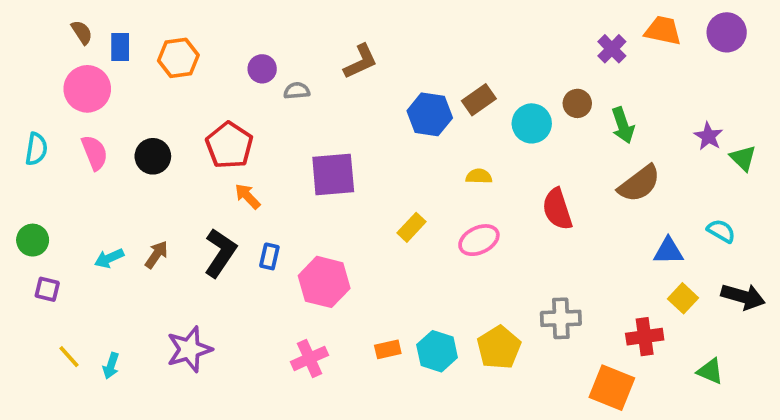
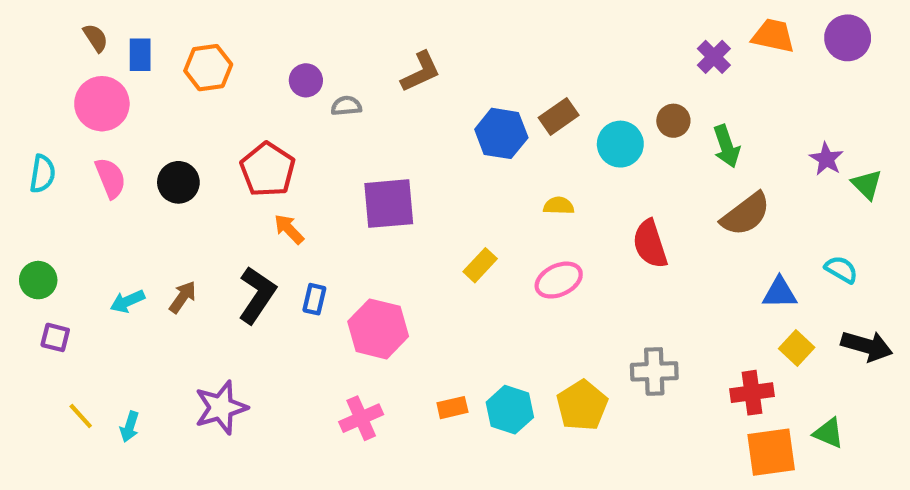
orange square: (612, 388) -> (771, 452), moved, turned -30

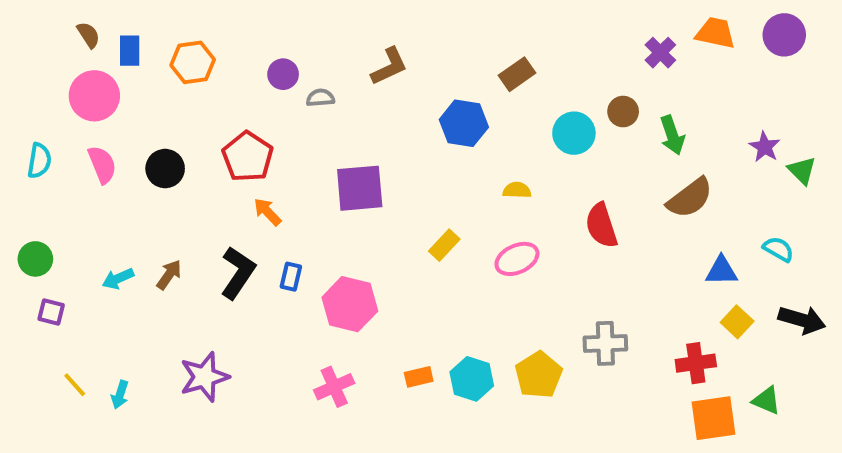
brown rectangle: (559, 116) -> (517, 74), moved

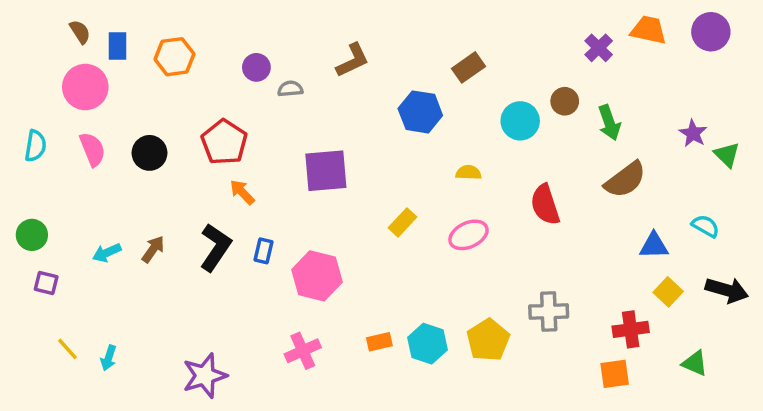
purple star: (204, 377) -> (205, 376), moved
orange square: (713, 418) -> (615, 374), moved, size x0.7

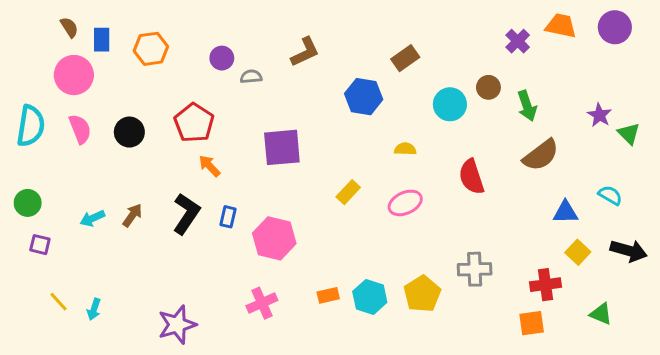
cyan semicircle: (35, 146) -> (31, 126), size x1.5

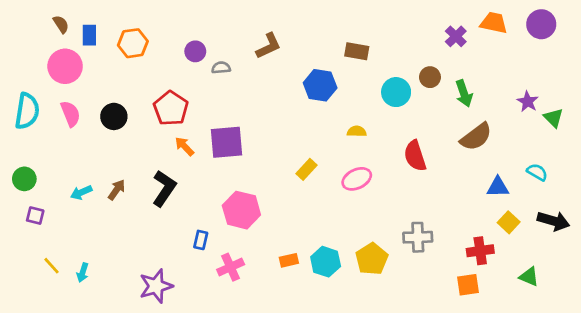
brown rectangle: (405, 58) -> (357, 51), turned 45
purple square: (282, 147) -> (226, 142), moved
blue rectangle: (228, 217) -> (201, 240), moved

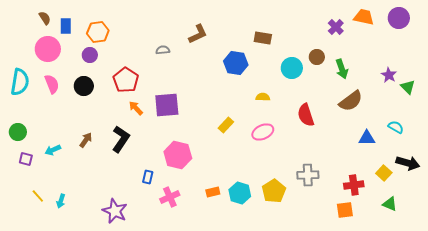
purple circle: (195, 51) -> (90, 55), moved
cyan arrow: (81, 192) -> (53, 150), moved
yellow square: (509, 222) -> (384, 173), moved
purple star: (156, 286) -> (115, 211), turned -30

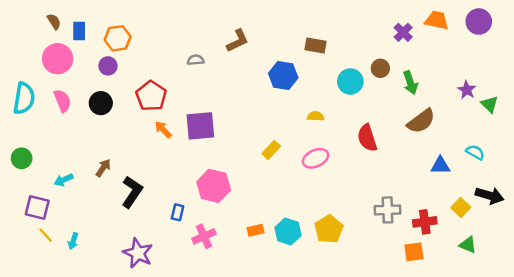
black L-shape: (121, 139) -> (132, 192), moved
purple square: (26, 159) -> (37, 207), moved, size x1.5
gray cross: (308, 175) -> (388, 210), moved

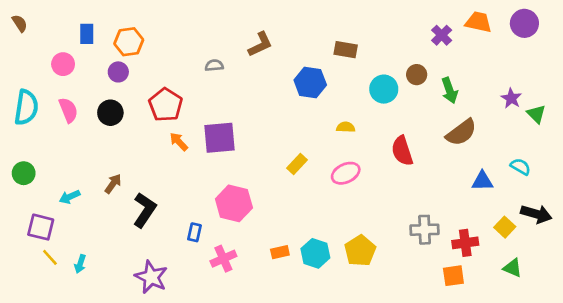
brown semicircle: (54, 22) -> (20, 23), moved
pink circle: (58, 59) -> (63, 64), size x0.7

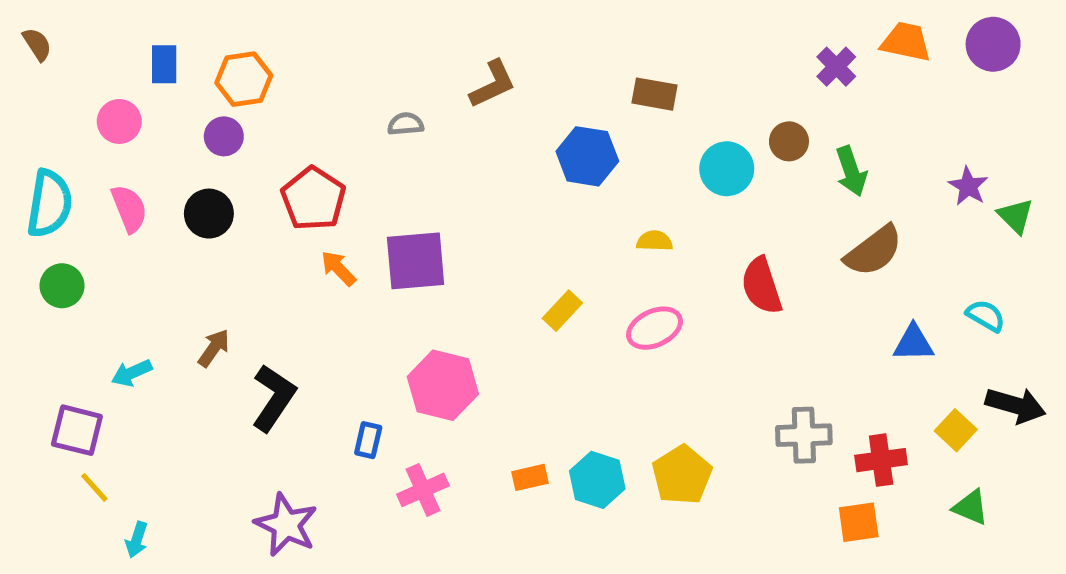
green circle: (24, 173) -> (62, 286), moved
cyan arrow: (80, 264) -> (137, 540), moved

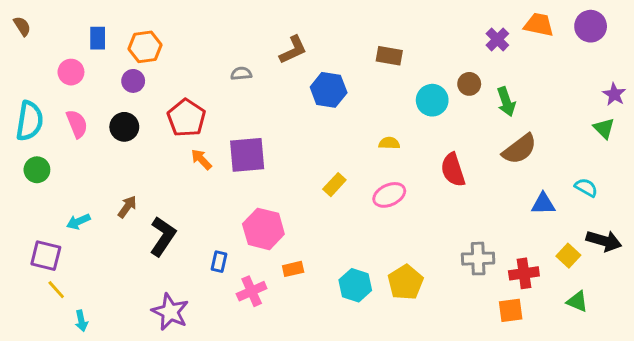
blue hexagon: (587, 156) -> (329, 90), moved
purple star: (968, 186) -> (614, 94), moved
orange rectangle: (530, 477) -> (293, 269), moved
cyan arrow: (137, 540) -> (81, 321), turned -30

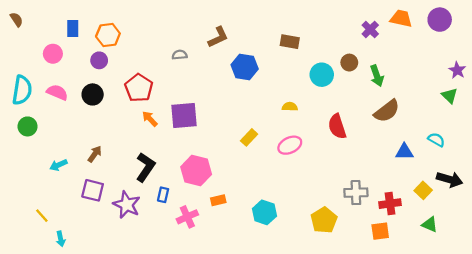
pink semicircle: (77, 124) -> (57, 92), turned -45
black L-shape: (163, 236) -> (145, 167), moved
purple square: (46, 256) -> (93, 190), moved
yellow pentagon: (406, 282) -> (324, 220), moved
purple star: (170, 312) -> (127, 205), moved

